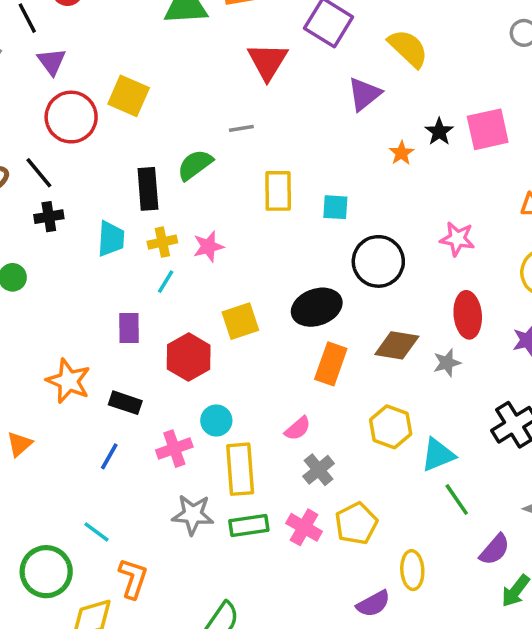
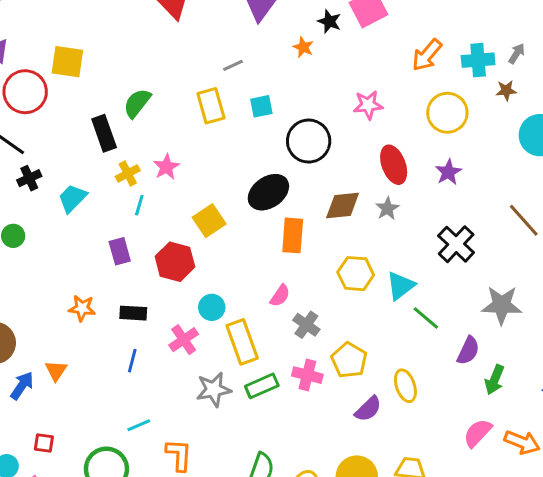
gray line: (241, 128) -> (233, 65), moved
cyan trapezoid: (111, 239) -> (72, 198), moved, turned -124
orange star: (68, 381) -> (82, 308), size x0.7
cyan line: (96, 532) -> (139, 425), turned -45
purple semicircle: (373, 604) -> (368, 409), moved

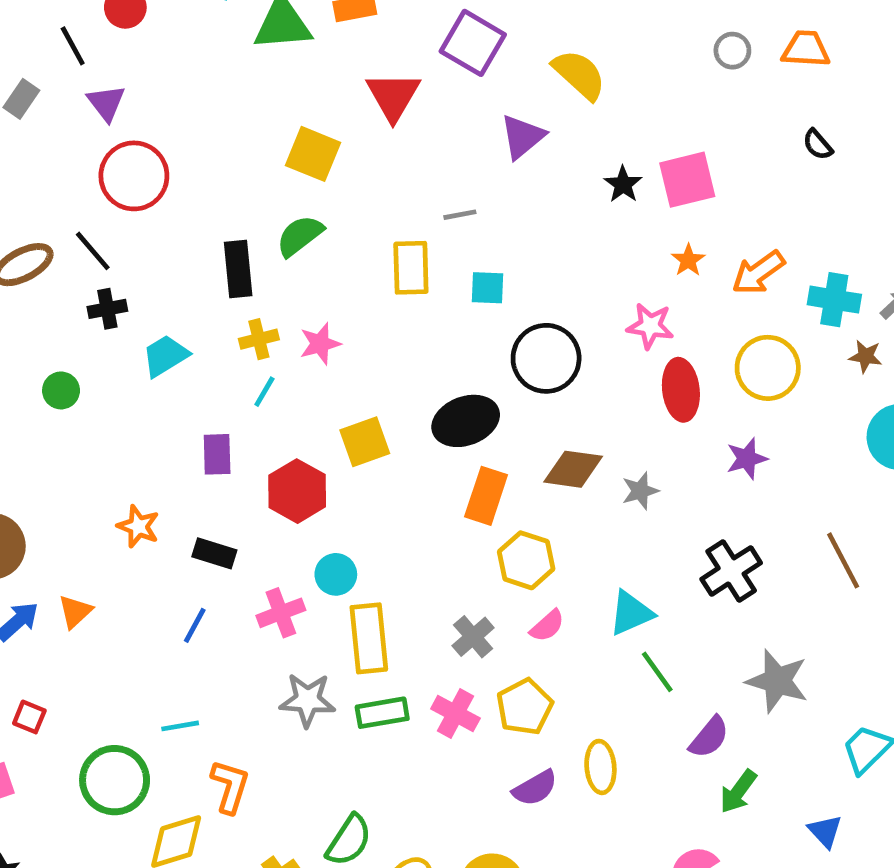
orange star: (303, 47) -> (688, 260), moved
yellow square: (67, 62) -> (313, 154), moved
red ellipse: (394, 165) -> (681, 390), moved
yellow hexagon: (356, 274) -> (526, 560), moved
pink semicircle: (280, 296) -> (547, 626), moved

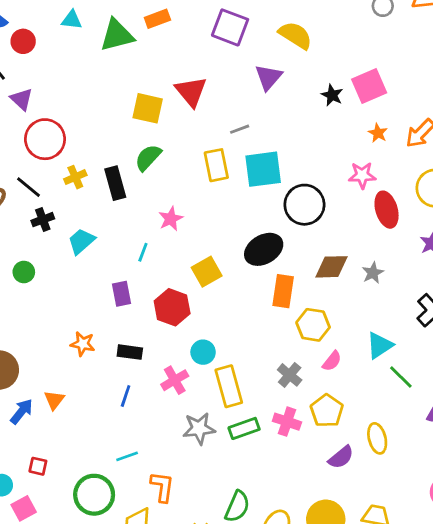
red triangle: (393, 96) -> (191, 92), moved
cyan square: (487, 288) -> (263, 169), size x1.8
yellow cross: (259, 339) -> (75, 177), moved

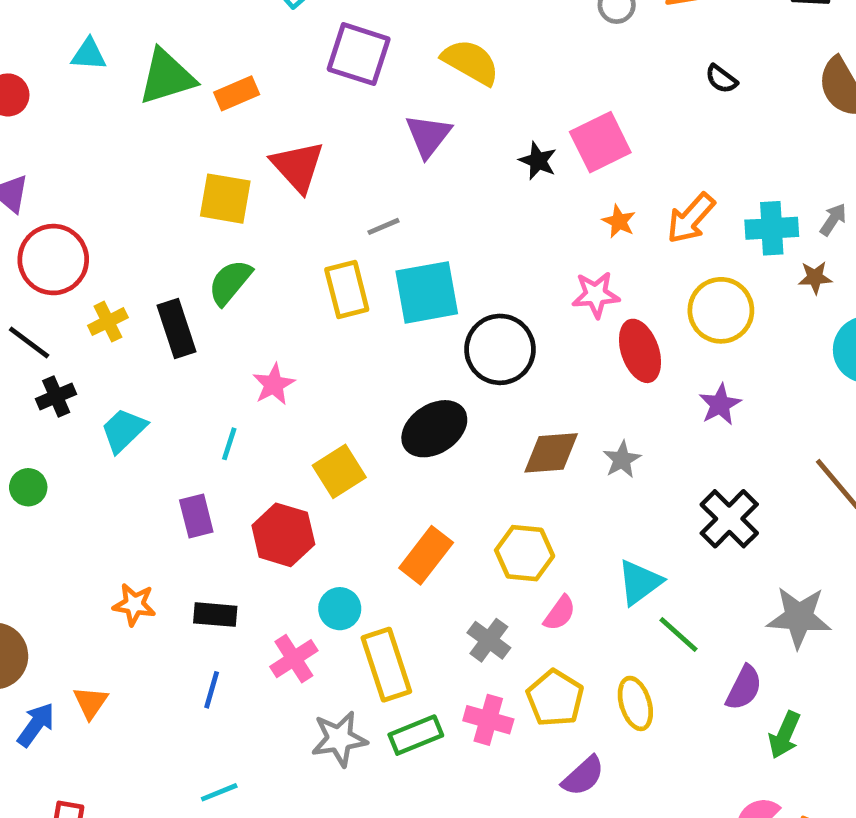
orange rectangle: (157, 19) -> (237, 93), moved
orange rectangle: (283, 291) -> (426, 555), moved, turned 32
yellow ellipse: (377, 438) -> (635, 703), moved

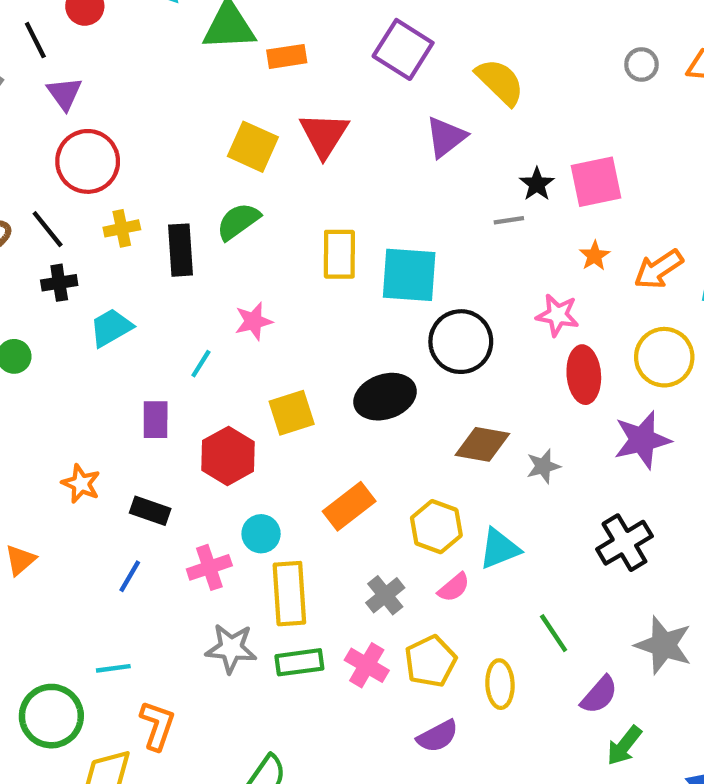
gray line: (383, 226) -> (509, 220), moved
purple star: (720, 404) -> (642, 440), size x1.5
cyan triangle: (640, 582) -> (499, 549), moved

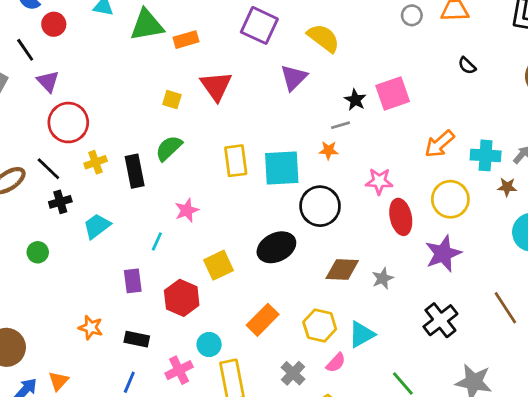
yellow square: (253, 147) -> (172, 100), size x0.6
orange star: (595, 256) -> (329, 150), moved, turned -30

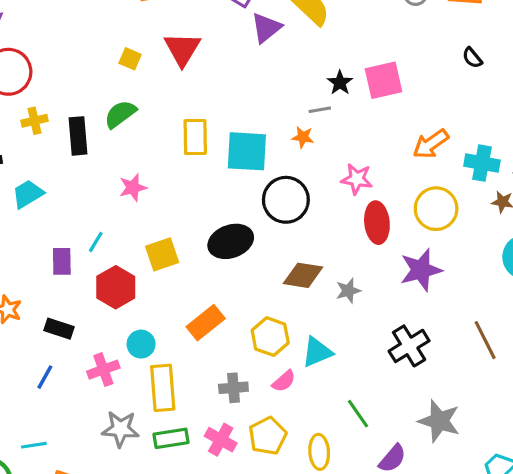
purple triangle: (294, 78) -> (266, 28), moved
cyan line: (157, 241) -> (96, 242), moved
gray cross: (293, 373) -> (233, 388), turned 35

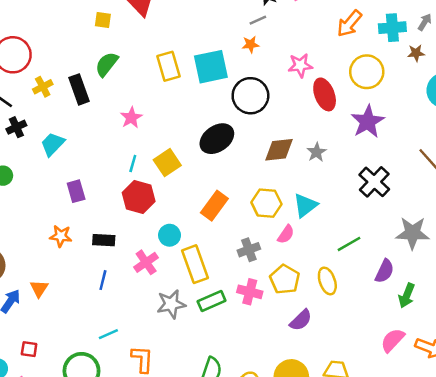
cyan line: (96, 242) -> (133, 163), moved
purple rectangle: (62, 261) -> (76, 191), moved
green line: (358, 414) -> (349, 244), turned -70

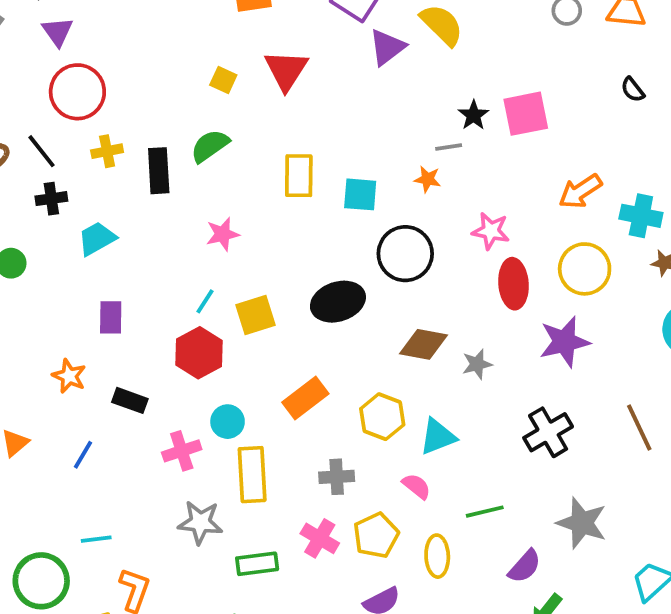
cyan square: (211, 67) -> (360, 194), size x0.7
pink semicircle: (286, 234) -> (416, 486), moved, turned -102
blue line: (103, 280) -> (83, 455), moved
green rectangle: (212, 301) -> (257, 564), moved

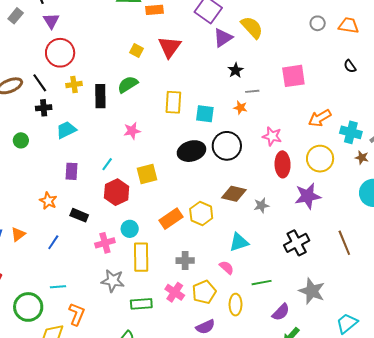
black star: (474, 115) -> (236, 70), moved
cyan line: (205, 301) -> (107, 164), moved
black ellipse: (338, 302) -> (191, 151), moved
yellow hexagon: (382, 417) -> (201, 214), moved

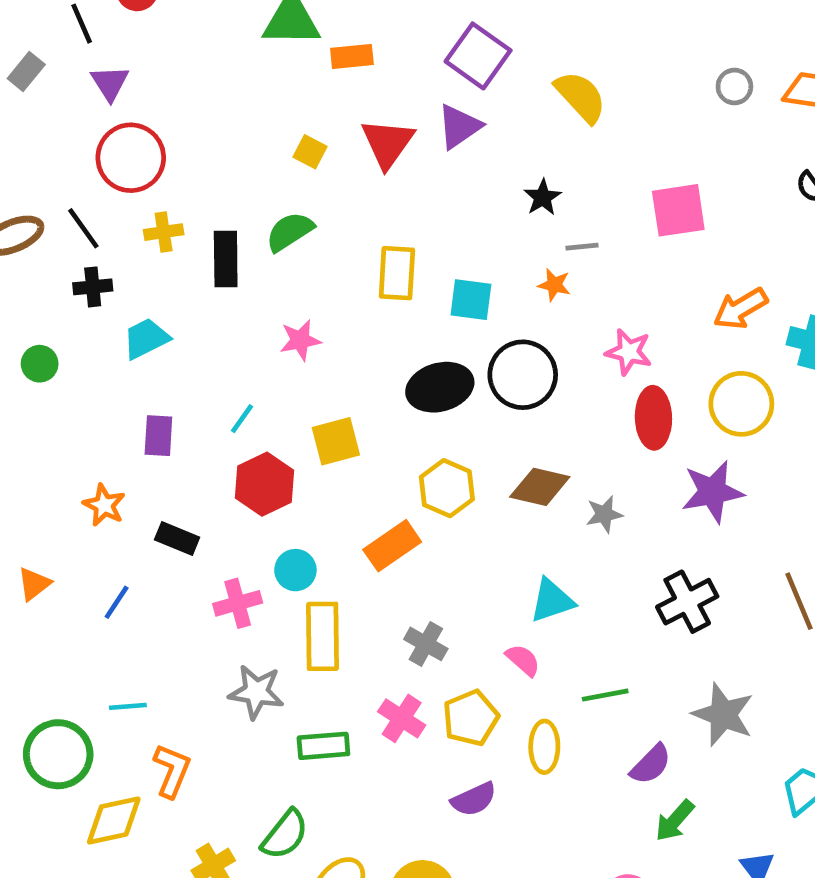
purple triangle: (223, 38) -> (459, 127), moved
yellow hexagon: (201, 214) -> (447, 488), moved
gray cross: (185, 261) -> (426, 644), turned 30

